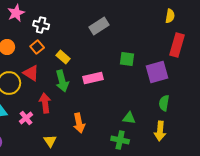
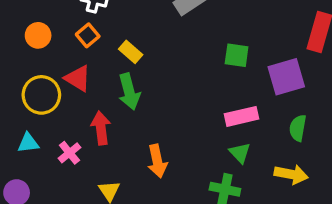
pink rectangle: (93, 78) -> (242, 116), moved
green triangle: (129, 118) -> (240, 153), turned 40
yellow arrow: (160, 131) -> (291, 174), turned -84

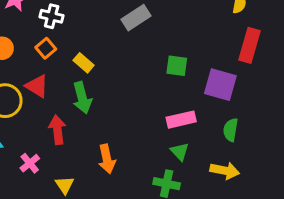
purple square: (286, 77) -> (220, 85), turned 32
pink cross: (69, 153) -> (30, 163), moved

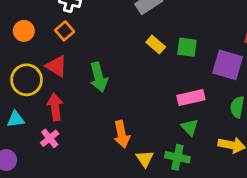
yellow rectangle: (84, 63) -> (156, 45), moved
red arrow: (57, 130) -> (55, 107), moved
yellow triangle: (65, 185) -> (145, 159), moved

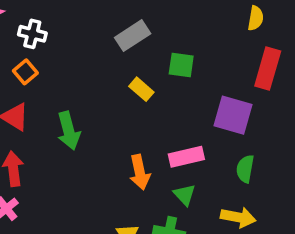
green square: (187, 47) -> (181, 65), moved
orange arrow: (122, 134) -> (140, 172), moved

